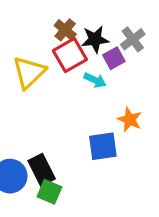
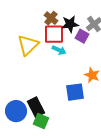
red square: (70, 55) -> (54, 34), turned 30
purple square: (114, 58) -> (82, 36), turned -32
cyan arrow: (95, 80) -> (59, 50), moved

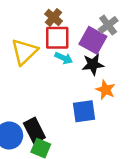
black star: (70, 24) -> (93, 64), moved
purple square: (82, 36) -> (93, 40), size x1.5

